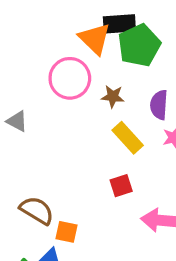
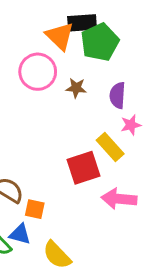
yellow rectangle: (128, 138) -> (110, 147), moved
red square: (121, 186) -> (84, 168), size x1.6

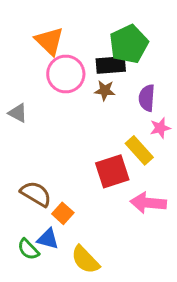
black rectangle: (82, 23) -> (111, 65), moved
orange triangle: (60, 36) -> (49, 41), moved
orange square: (35, 209) -> (63, 213), turned 30

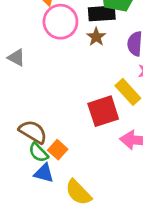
brown star: (105, 90) -> (96, 37), turned 30
green semicircle: (28, 249) -> (38, 152), moved

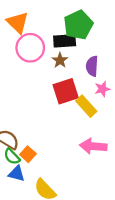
red square: (103, 111) -> (66, 91), moved

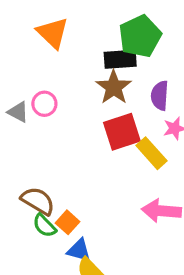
pink circle: (30, 48) -> (44, 104), moved, size x0.6
brown star: (60, 60) -> (114, 87), size x1.5
blue triangle: (16, 174) -> (79, 250), moved

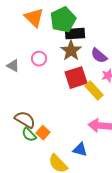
green pentagon: (140, 36) -> (63, 20), moved
purple semicircle: (160, 96) -> (99, 56), turned -54
pink circle: (44, 104) -> (39, 59), moved
blue triangle: (79, 250) -> (80, 150), moved

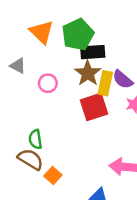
gray triangle: (13, 66) -> (18, 66), moved
yellow rectangle: (94, 91) -> (105, 83), moved, turned 54
green semicircle: (29, 135) -> (35, 139), moved, turned 35

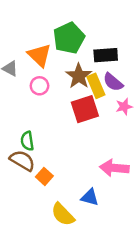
orange triangle: (42, 32) -> (39, 55), moved
black rectangle: (93, 52) -> (106, 55), moved
yellow rectangle: (105, 83) -> (96, 86), turned -35

